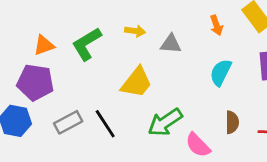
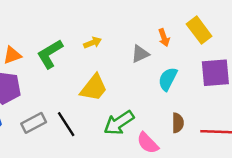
yellow arrow: (135, 31) -> (92, 43), turned -30
gray triangle: (171, 44) -> (140, 54), moved, turned -30

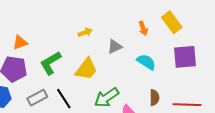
green L-shape: (50, 54) -> (51, 63), moved
gray triangle: (140, 54) -> (115, 47), moved
cyan semicircle: (168, 79) -> (146, 62), turned 96

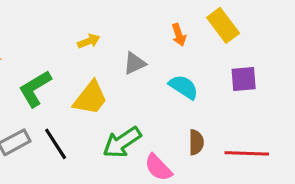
purple square: (185, 57) -> (244, 79), size x0.7

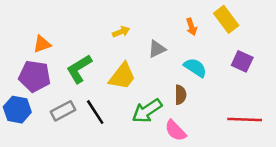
purple square: (244, 79) -> (242, 61), turned 30
brown semicircle: (196, 142) -> (180, 95), moved

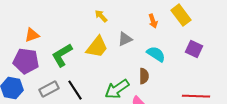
yellow arrow: (121, 32) -> (101, 16), moved, turned -112
yellow trapezoid: (122, 76) -> (97, 47), moved

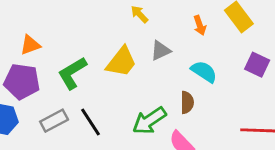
yellow arrow: (101, 16) -> (140, 14), moved

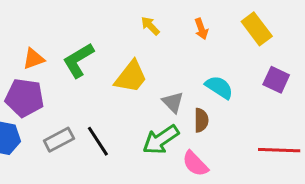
orange arrow: (200, 25) -> (201, 29), moved
gray triangle: (161, 51) -> (173, 102), moved, turned -50
green L-shape: (72, 73) -> (78, 60), moved

